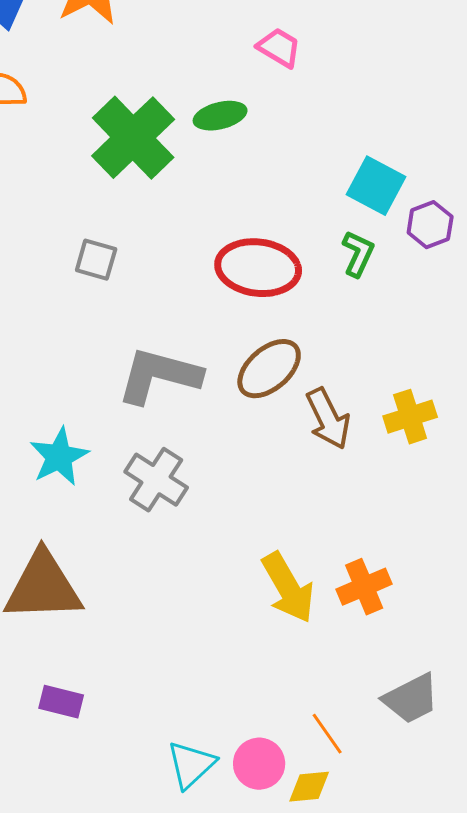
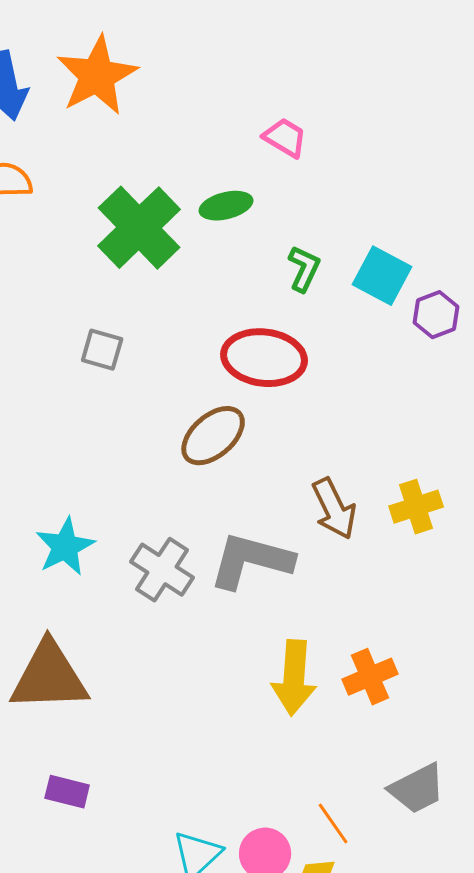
green L-shape: (358, 254) -> (304, 269), moved
brown ellipse: (269, 369) -> (213, 436), moved
gray L-shape: (159, 376) -> (251, 561), moved
yellow arrow: (288, 588) -> (294, 678), turned 34

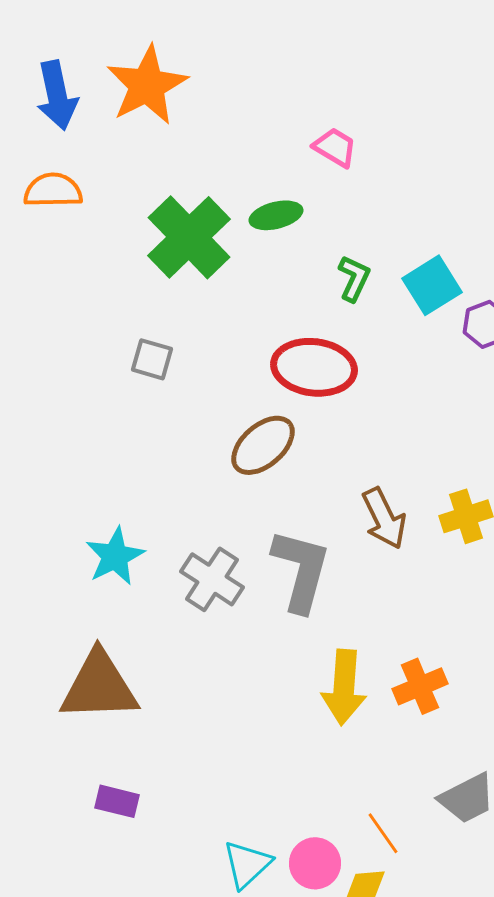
cyan square: (382, 276) -> (432, 285), turned 30
gray L-shape: (251, 561) -> (301, 570), turned 90

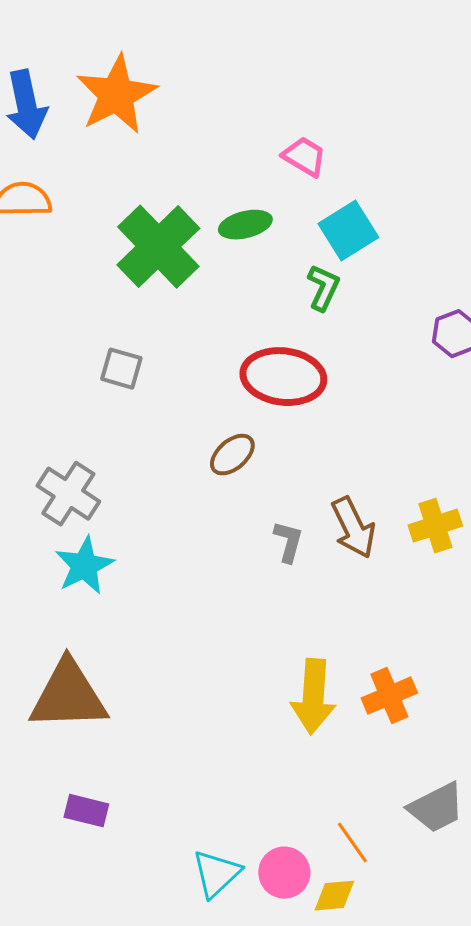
cyan square: (432, 285) -> (348, 231), moved
brown ellipse: (263, 445) -> (232, 455), size x0.7
gray L-shape: (301, 570) -> (288, 542), moved, size x0.5
gray cross: (212, 579) -> (68, 494), moved

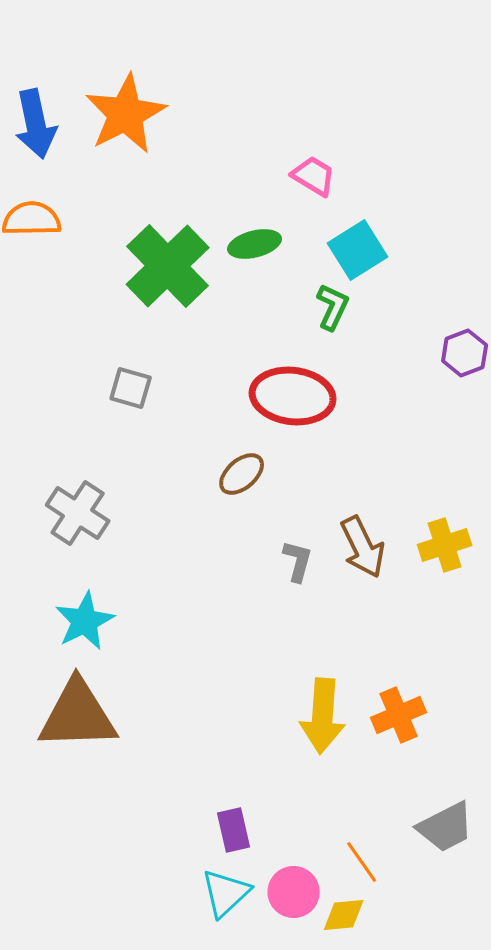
cyan star: (84, 566) -> (85, 621), moved
purple rectangle: (86, 811) -> (234, 830), moved, turned 63

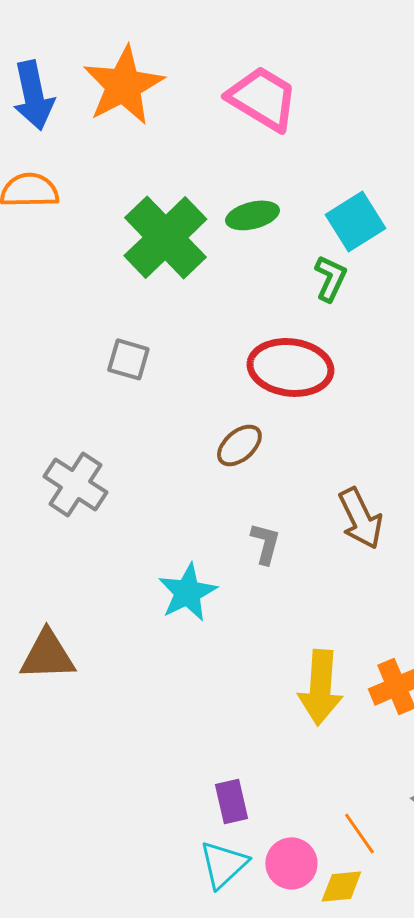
pink trapezoid: (314, 176) -> (262, 98), moved, size x1.6
gray L-shape: (298, 561) -> (265, 543), moved
cyan star: (85, 621) -> (187, 592), moved
brown triangle: (78, 715) -> (47, 655), moved, size x0.7

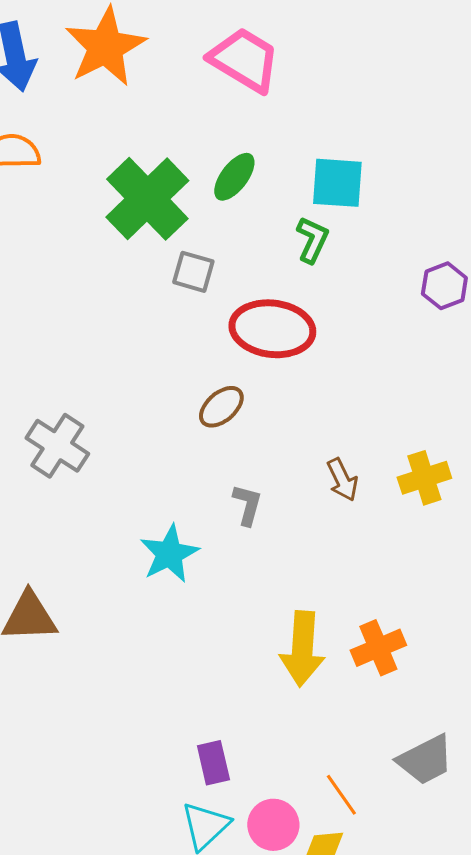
green ellipse: (252, 215) -> (234, 177), turned -39
cyan square: (355, 221) -> (337, 183), turned 36
gray square: (128, 359) -> (193, 272), moved
brown arrow: (360, 518) -> (342, 480), size x0.7

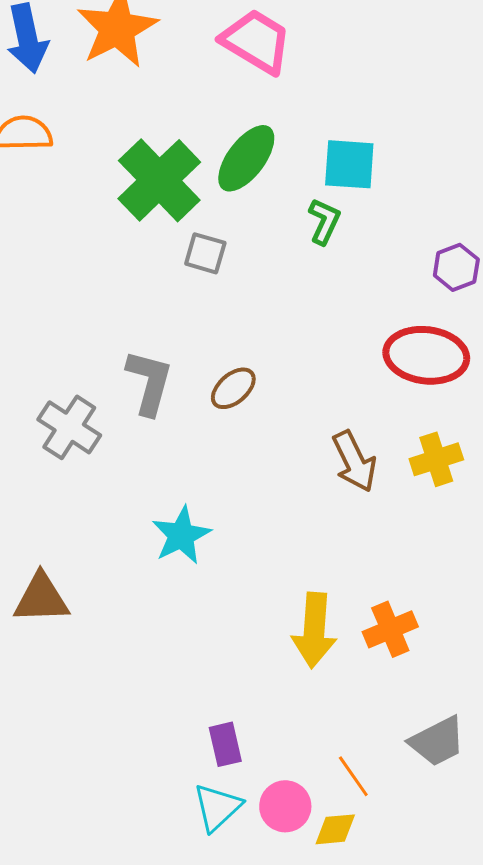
green ellipse: (234, 177) -> (246, 158), size x1.4
red ellipse: (272, 329) -> (426, 355), moved
brown arrow: (342, 480) -> (354, 461), size x1.4
gray L-shape: (247, 505) -> (149, 382), moved, size x1.6

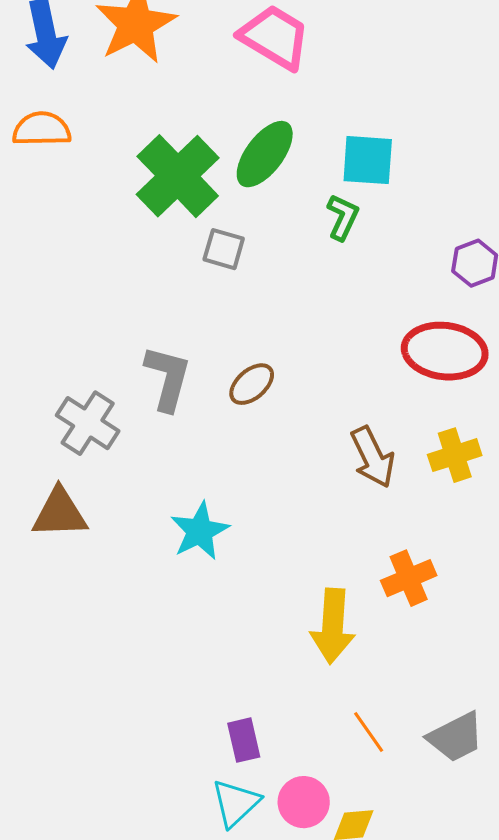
brown triangle: (41, 598) -> (60, 513), moved
orange cross: (390, 629) -> (409, 578), moved
orange line: (353, 776) -> (369, 732), moved

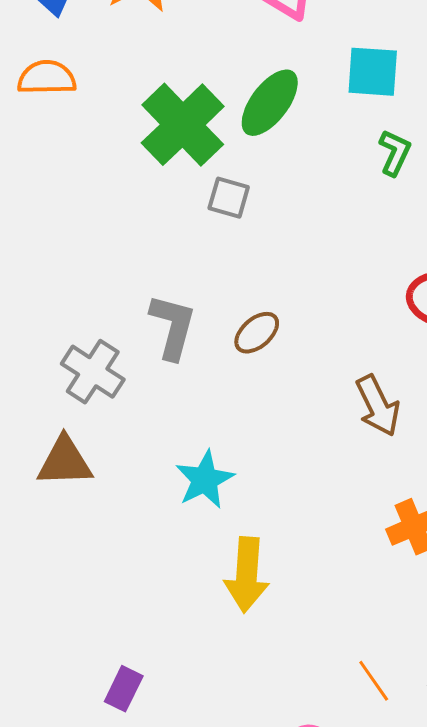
cyan square: (368, 160) -> (373, 72), moved
green L-shape: (343, 217) -> (395, 153), moved
yellow arrow: (333, 626) -> (247, 575), moved
purple rectangle: (244, 740) -> (124, 689), moved, turned 39

